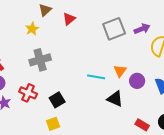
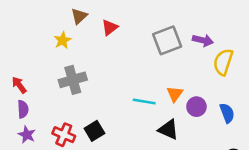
purple arrow: (142, 29) -> (203, 40), turned 35
red cross: (28, 93) -> (64, 135), moved

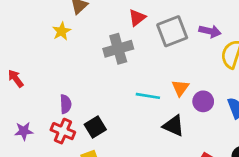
red triangle: (110, 28) -> (137, 18), moved
gray cross: (73, 80) -> (118, 49), moved
purple semicircle: (23, 109) -> (66, 104), moved
purple star: (27, 135) -> (24, 131), turned -30

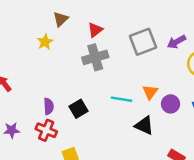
red triangle: (137, 18) -> (95, 30), moved
purple arrow: (210, 31) -> (176, 42), turned 138
black square: (95, 127) -> (78, 109), moved

